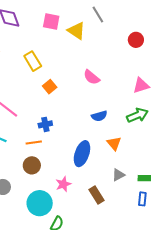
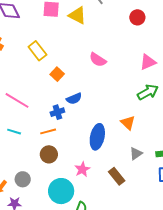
blue semicircle: (99, 116) -> (74, 99), moved

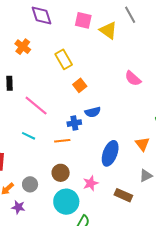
pink semicircle: (98, 60) -> (133, 78), moved
brown circle: (49, 154) -> (61, 173), moved
brown rectangle: (117, 176) -> (123, 195), turned -36

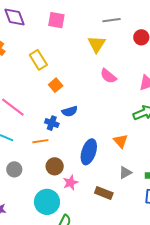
gray line: (130, 15) -> (111, 20), moved, turned -66
yellow triangle: (108, 30) -> (97, 44), moved, turned 30
blue cross: (74, 123) -> (52, 123), turned 32
brown circle: (61, 173) -> (55, 166), moved
gray circle: (30, 184) -> (14, 169), moved

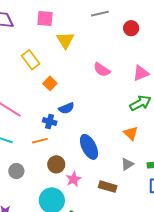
yellow triangle: (97, 44) -> (65, 40), moved
orange triangle: (121, 141) -> (131, 133), moved
blue ellipse: (89, 152) -> (89, 147), turned -40

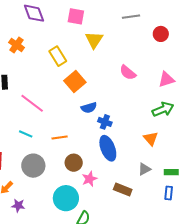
orange square: (50, 83) -> (75, 82), size x1.5
blue cross: (50, 121) -> (105, 122), moved
gray circle: (16, 171) -> (33, 166), size x1.5

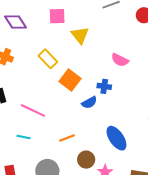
blue cross: (105, 122) -> (104, 86), moved
cyan line: (26, 134) -> (23, 137), moved

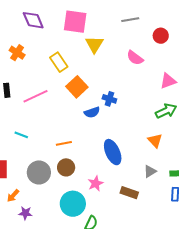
pink square: (57, 16) -> (75, 22), size x1.4
pink semicircle: (120, 60) -> (135, 58), moved
pink line: (33, 110) -> (36, 96), moved, turned -60
brown circle: (86, 160) -> (66, 167), moved

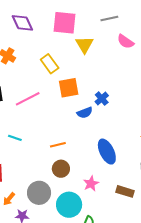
gray line: (130, 20) -> (109, 19), moved
pink semicircle: (135, 58) -> (125, 41), moved
orange square: (77, 87) -> (69, 88), turned 35
blue cross: (109, 99) -> (102, 99), turned 32
gray circle: (39, 172) -> (39, 193), moved

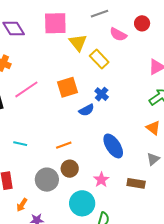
yellow rectangle: (50, 64) -> (99, 59), moved
pink line: (28, 99) -> (26, 89), moved
gray circle: (39, 193) -> (47, 180), moved

